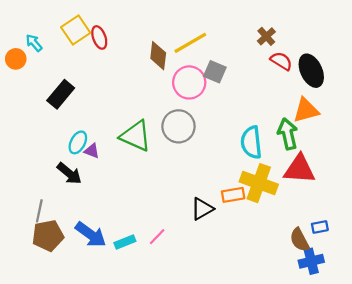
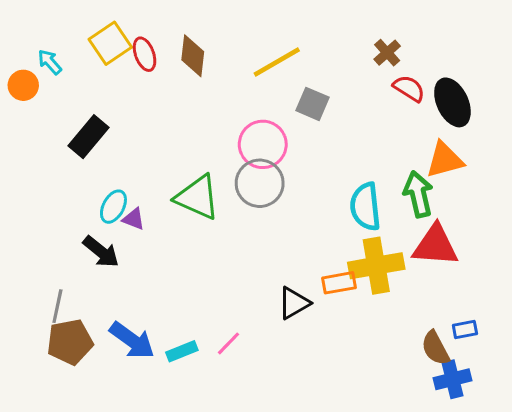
brown diamond: (158, 56) -> (193, 56), moved
pink circle: (189, 82) -> (263, 144), moved
yellow cross: (259, 183) -> (376, 266), turned -30

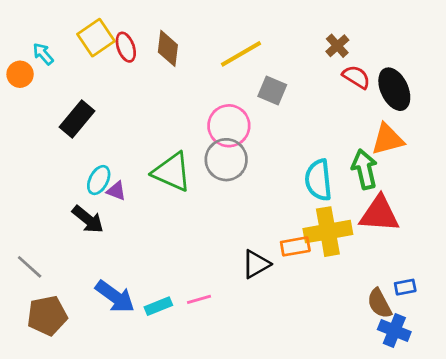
gray line: (57, 306) -> (30, 267), moved, turned -60
brown pentagon: (70, 342) -> (47, 316), moved
pink line: (229, 343) -> (199, 299), turned 30
blue cross: (452, 379) -> (394, 331), turned 36

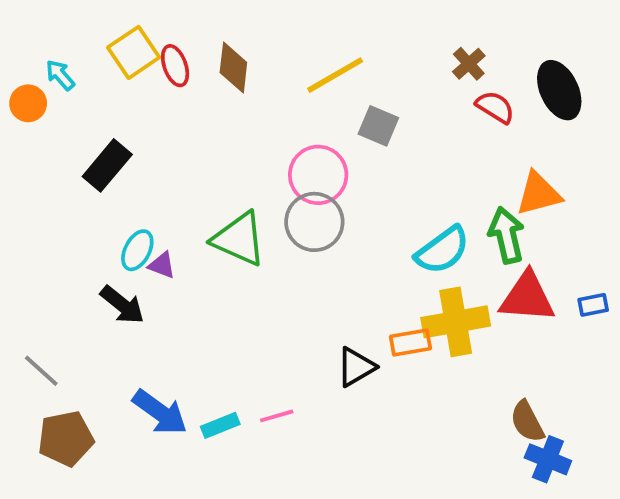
black ellipse: (394, 89) -> (559, 90), moved
cyan semicircle: (318, 180) -> (442, 250), turned -120
blue rectangle: (405, 287) -> (593, 305), moved

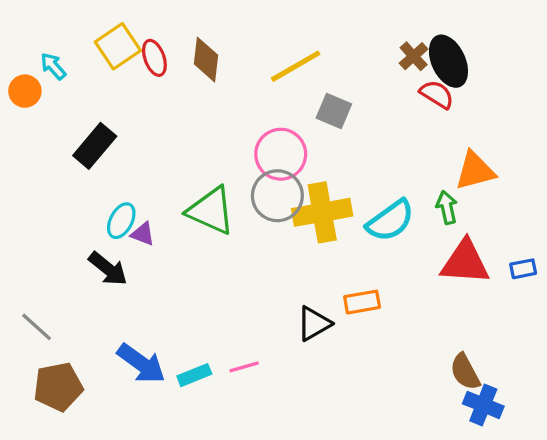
black ellipse: (559, 90) -> (448, 61), moved
green arrow: (506, 235) -> (447, 207), size x0.7
yellow cross: (456, 322) -> (322, 212), moved

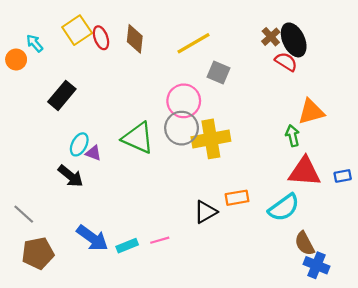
cyan semicircle: (390, 221) -> (284, 208), moved

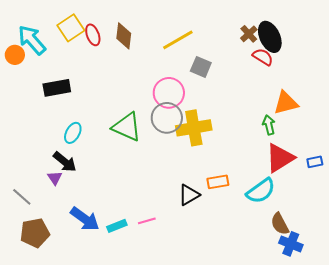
cyan arrow: (35, 43) -> (32, 40), size x1.8
black rectangle: (62, 95) -> (57, 88), turned 40
purple triangle: (93, 153) -> (55, 178), moved, turned 35
red triangle: (305, 172) -> (280, 158), turned -36

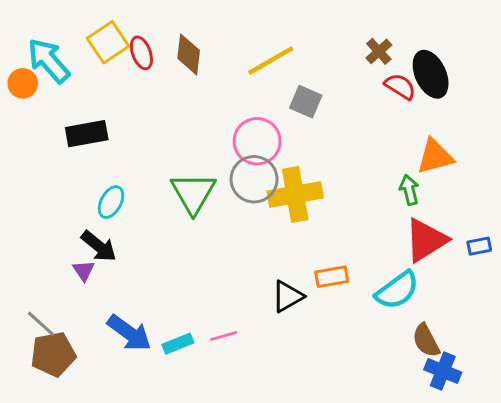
black ellipse: (270, 37) -> (431, 74), moved
green triangle: (127, 127) -> (193, 193), turned 36
gray line: (22, 197) -> (41, 324), moved

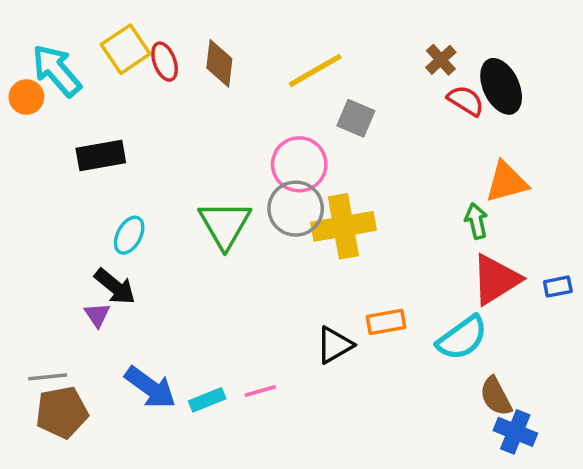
gray line: (41, 324) -> (48, 377), turned -48

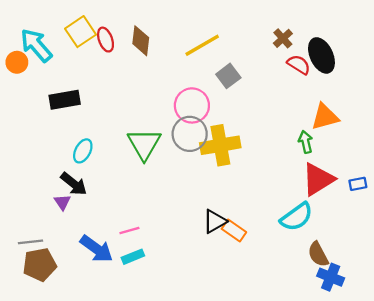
gray square: (356, 118) -> (228, 76), turned 30
orange rectangle: (386, 322) -> (234, 230), moved, turned 45
pink line: (260, 391) -> (129, 230), moved

